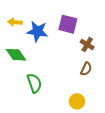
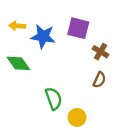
green semicircle: (34, 83) -> (54, 99), moved
yellow circle: (77, 101) -> (77, 117), moved

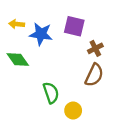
brown cross: (101, 52) -> (95, 48), turned 32
brown semicircle: (99, 80) -> (94, 75), size x1.5

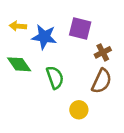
green semicircle: (51, 93) -> (55, 77), moved
yellow circle: (73, 111) -> (79, 110), moved

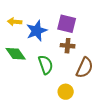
blue star: (44, 37) -> (37, 31), turned -30
brown cross: (103, 52) -> (68, 46), moved, turned 32

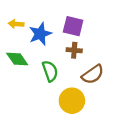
brown semicircle: (85, 68) -> (93, 74), turned 30
yellow circle: (66, 92) -> (72, 101), size x1.5

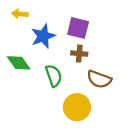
yellow arrow: (16, 24) -> (20, 14), moved
brown semicircle: (93, 74) -> (99, 79), turned 55

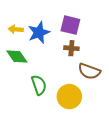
yellow arrow: (20, 14) -> (16, 29), moved
green semicircle: (54, 76) -> (39, 85), moved

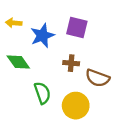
yellow arrow: (16, 29) -> (14, 23), moved
brown cross: (71, 48) -> (71, 63), moved

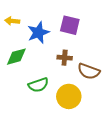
green diamond: (18, 62) -> (16, 57), turned -70
green semicircle: (42, 93) -> (38, 85), turned 90

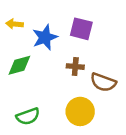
green semicircle: (38, 85) -> (28, 116), moved

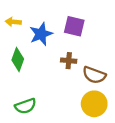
green diamond: (19, 65) -> (18, 60), turned -55
yellow circle: (80, 111) -> (94, 104), moved

